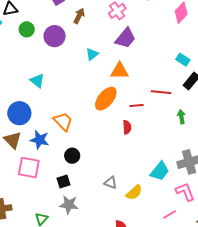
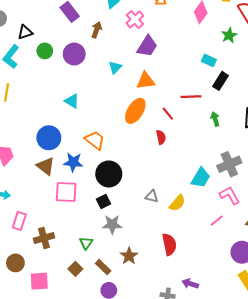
cyan triangle: (37, 81) -> (72, 101), moved
red line: (137, 105) -> (168, 114), turned 64
black circle: (72, 156) -> (109, 174), size x1.6

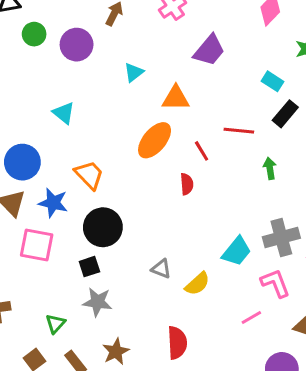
purple trapezoid: (147, 46) -> (209, 50), moved

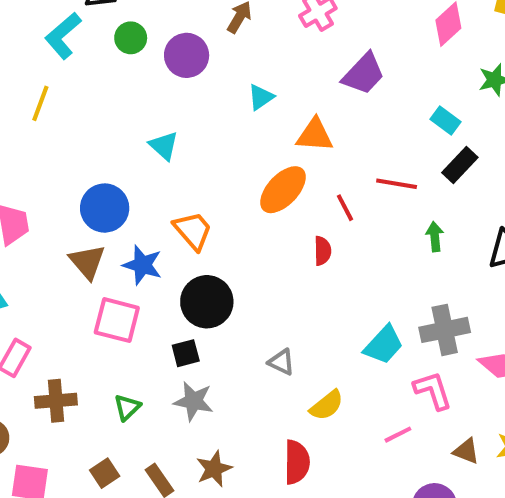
yellow semicircle: (197, 284) -> (327, 405), moved
green triangle: (56, 324) -> (127, 407), moved

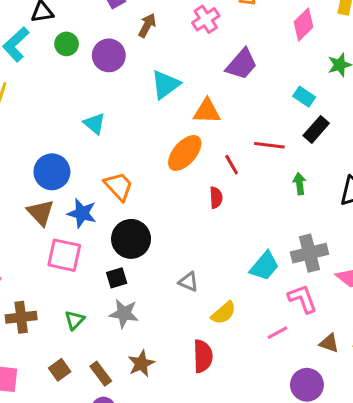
cyan triangle: (261, 97) -> (165, 85), size x1.5

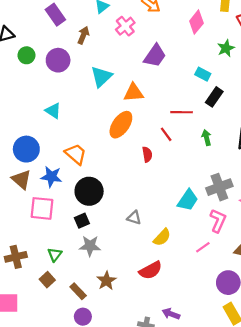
red line: (232, 165) -> (166, 134), moved
pink L-shape: (302, 299) -> (218, 221), turned 50
red semicircle: (203, 356) -> (151, 270), turned 70
brown square: (60, 370) -> (47, 280), moved

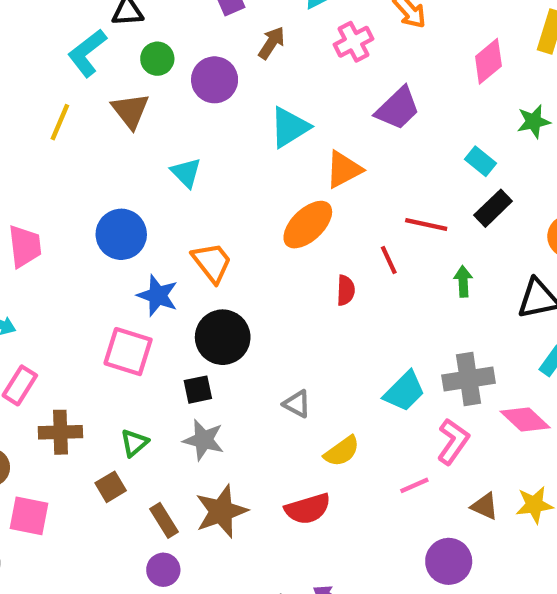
orange triangle: (134, 93) -> (344, 169), turned -35
brown triangle: (21, 180) -> (130, 111), moved
brown star: (106, 281) -> (221, 511), size x1.4

